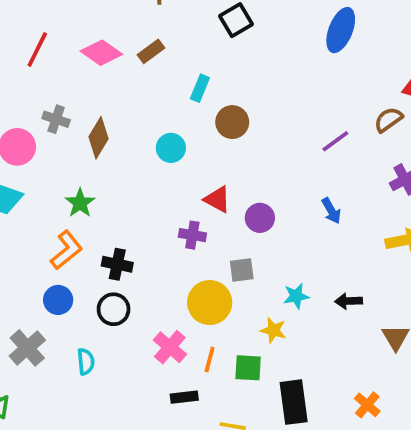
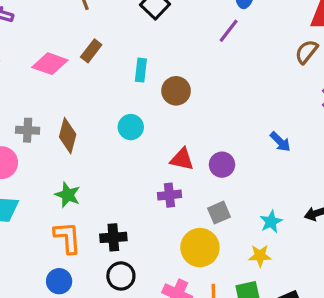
purple line: (335, 141) -> (229, 31), moved
orange L-shape: (66, 250) -> (67, 238), turned -40
blue circle: (58, 300) -> (59, 281), moved

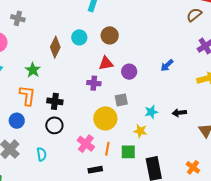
brown circle: (176, 91) -> (110, 35), moved
gray cross: (28, 130) -> (18, 18), moved
brown diamond: (68, 136) -> (55, 47), moved
blue arrow: (280, 142) -> (167, 65), turned 80
red triangle: (182, 159) -> (106, 63), turned -35

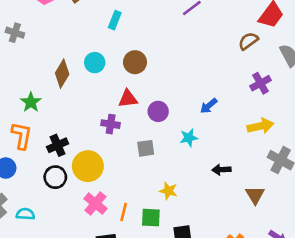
black cross: (55, 101) -> (58, 145), turned -35
cyan star: (151, 112) -> (189, 138), moved
yellow circle: (105, 118) -> (88, 166), moved
cyan semicircle: (42, 154) -> (25, 214), moved, turned -80

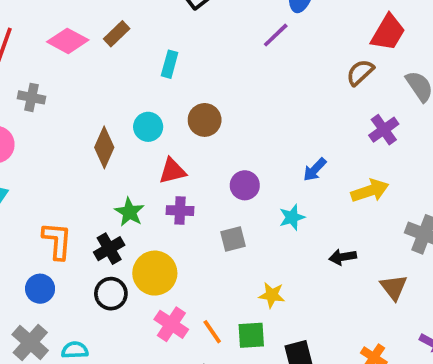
red triangle: (128, 99) -> (172, 171), moved
green star: (31, 102) -> (129, 212), moved
yellow arrow: (260, 126) -> (370, 191), moved
orange line: (124, 212) -> (212, 332), turned -42

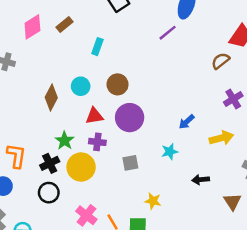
pink diamond: (68, 41) -> (32, 27), turned -65
purple circle: (245, 185) -> (130, 118), moved, size x1.5
yellow circle: (155, 273) -> (81, 167), moved

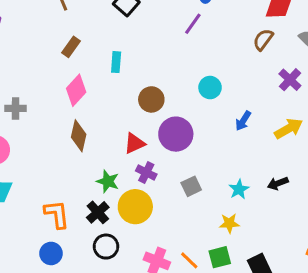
pink diamond: (32, 27) -> (76, 90), moved
cyan circle: (81, 86) -> (210, 88), moved
purple cross: (97, 142) -> (146, 173), turned 35
cyan star: (170, 152) -> (239, 189), moved

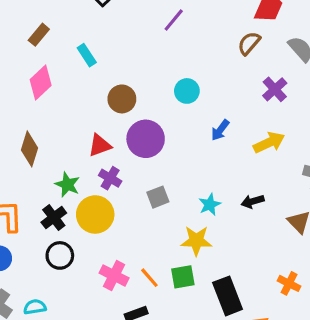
cyan rectangle: (116, 62) -> (87, 55), turned -42
brown diamond: (79, 136) -> (30, 149), moved
yellow star: (229, 223) -> (196, 241), size x1.4

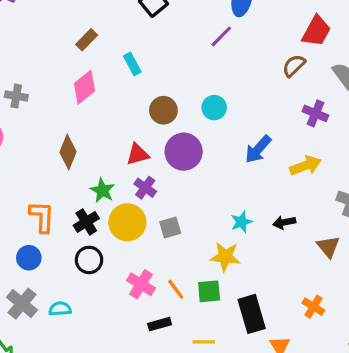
purple cross: (275, 89) -> (315, 113), turned -30
cyan circle: (187, 91) -> (214, 108), moved
blue arrow: (220, 130) -> (258, 149), size x1.4
gray square: (158, 197) -> (170, 228), moved

